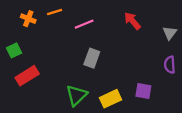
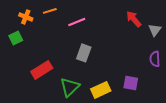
red arrow: (132, 21) -> (134, 19), moved
green square: (14, 50) -> (16, 38), moved
red rectangle: (27, 76) -> (42, 70), moved

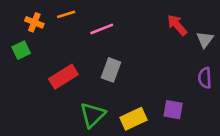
red rectangle: (42, 70) -> (63, 77), moved

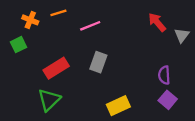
purple semicircle: (205, 78) -> (164, 75), moved
purple square: (173, 110) -> (168, 100), moved, turned 30
green triangle: (93, 115) -> (49, 100), moved

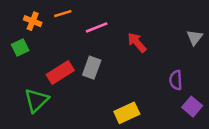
red arrow: (157, 22) -> (137, 42), moved
gray rectangle: (98, 62) -> (92, 68), moved
green triangle: (49, 100) -> (36, 100), moved
purple square: (168, 100) -> (192, 107), moved

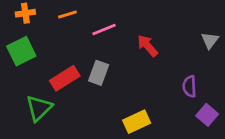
orange cross: (33, 21) -> (25, 13), moved, turned -30
green square: (20, 47) -> (21, 51), size x1.5

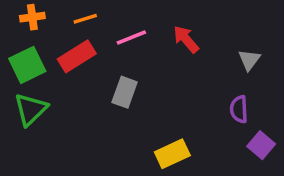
gray triangle: (210, 40) -> (249, 60), moved
red arrow: (147, 46) -> (186, 39), moved
red rectangle: (65, 78) -> (77, 56), moved
green triangle: (39, 108) -> (31, 109), moved

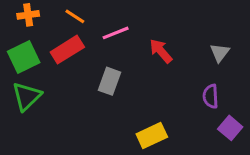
orange line: (85, 19) -> (75, 16), turned 50
red arrow: (186, 39) -> (161, 51), moved

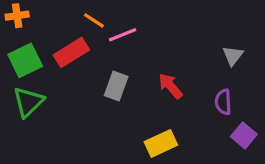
orange cross: (28, 15) -> (17, 16), moved
orange line: (75, 16) -> (94, 20), moved
red arrow: (161, 51) -> (170, 86), moved

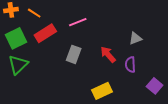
orange line: (94, 20) -> (34, 13), moved
gray triangle: (233, 56) -> (135, 38), moved, turned 32
purple semicircle: (223, 102) -> (130, 65), moved

